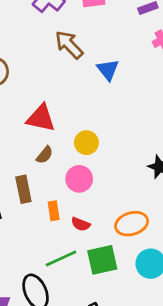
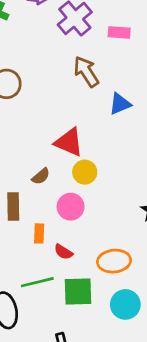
blue triangle: (108, 70) -> (120, 104), turned 35
red triangle: (41, 118) -> (69, 142), moved

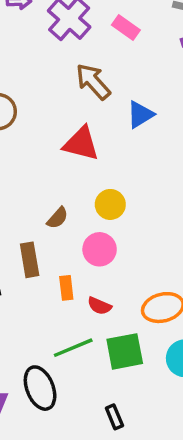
pink rectangle: (119, 32) -> (126, 28), turned 40
red triangle: (69, 142) -> (81, 144), moved

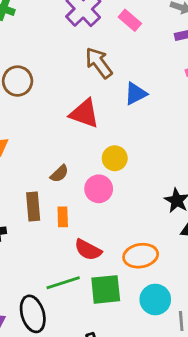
yellow circle: (110, 204) -> (115, 158), moved
pink circle: (100, 249) -> (99, 189), moved
orange rectangle: (66, 288) -> (63, 217), moved
red semicircle: (99, 306) -> (88, 250), size x1.4

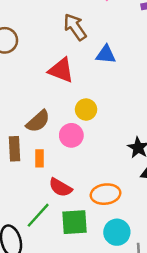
blue triangle: (136, 94) -> (106, 54), turned 30
brown semicircle: (59, 174) -> (38, 121), size x1.5
green line: (63, 283) -> (38, 215), turned -32

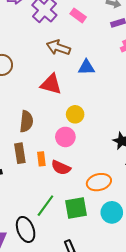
brown arrow: (75, 27) -> (58, 47), turned -30
brown semicircle: (38, 121) -> (26, 121), moved, turned -35
red semicircle: (60, 188) -> (61, 168), moved

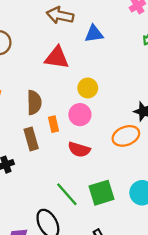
orange rectangle: (41, 159) -> (53, 124), moved
orange ellipse: (99, 182) -> (126, 136), moved
green line: (45, 206) -> (67, 194), turned -70

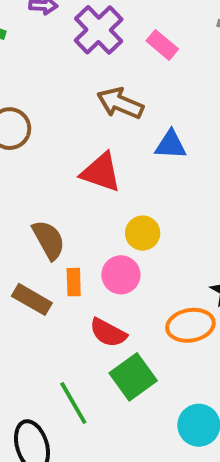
brown semicircle: (34, 103) -> (49, 240), turned -40
brown rectangle: (31, 139) -> (32, 299), turned -55
green square: (101, 193) -> (133, 377), moved, turned -30

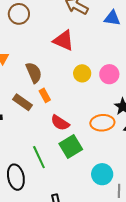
blue triangle: (171, 145) -> (112, 18), moved
pink circle: (121, 275) -> (109, 74), moved
orange rectangle: (74, 282) -> (45, 95), turned -32

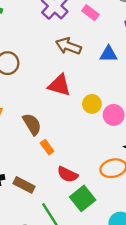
yellow circle: (82, 73) -> (92, 104), moved
brown rectangle: (22, 102) -> (24, 185), moved

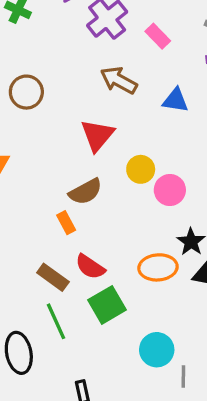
red triangle: (59, 85) -> (97, 135), turned 45
brown semicircle: (32, 124) -> (85, 192), moved, turned 85
brown rectangle: (24, 185) -> (53, 277), moved

